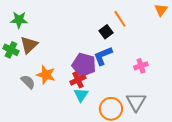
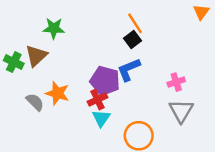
orange line: (120, 19) -> (135, 23), moved
green star: (19, 20) -> (54, 28), moved
gray triangle: (136, 102) -> (181, 111), moved

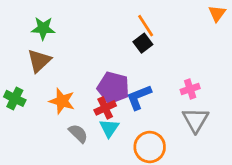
green star: (54, 28) -> (43, 28), moved
green cross: (14, 62) -> (15, 98), moved
blue L-shape: (129, 70) -> (139, 97), moved
gray semicircle: (35, 102) -> (78, 133), moved

